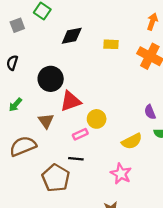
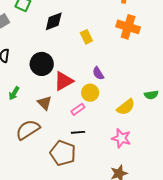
yellow rectangle: (111, 44) -> (86, 37), moved, turned 72
purple semicircle: (150, 112) -> (98, 73), moved

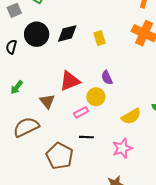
black diamond: (54, 21) -> (67, 33), moved
black circle: (42, 64) -> (37, 34), moved
black line: (78, 132) -> (86, 137), moved
pink star: (121, 138) -> (122, 148), turned 30

